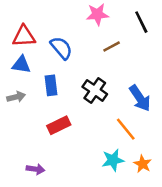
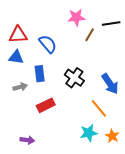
black line: (141, 22) -> (111, 24), turned -72
brown line: (112, 47) -> (90, 35), moved, turned -32
gray arrow: (16, 97) -> (20, 87), moved

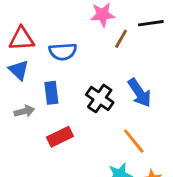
blue semicircle: (48, 44) -> (63, 52), turned 126
blue triangle: (16, 57) -> (19, 70), turned 35
blue arrow: (110, 84) -> (139, 93), moved

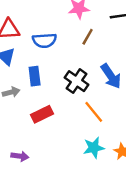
brown line: (121, 39) -> (88, 37), moved
orange line: (134, 141) -> (94, 112), moved

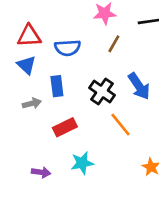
cyan star: (94, 148) -> (82, 163), moved

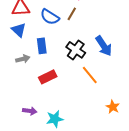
brown line: (114, 44) -> (72, 14), moved
blue semicircle: (68, 48) -> (50, 17), turned 36
cyan star: (82, 163) -> (55, 119), moved

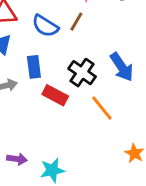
red rectangle: (48, 77) -> (55, 95), moved, turned 54

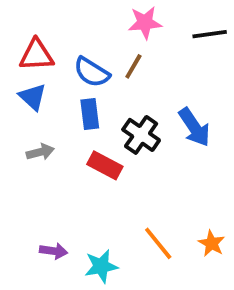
blue rectangle: (34, 67) -> (90, 114), moved
orange line: (102, 108) -> (158, 243), moved

